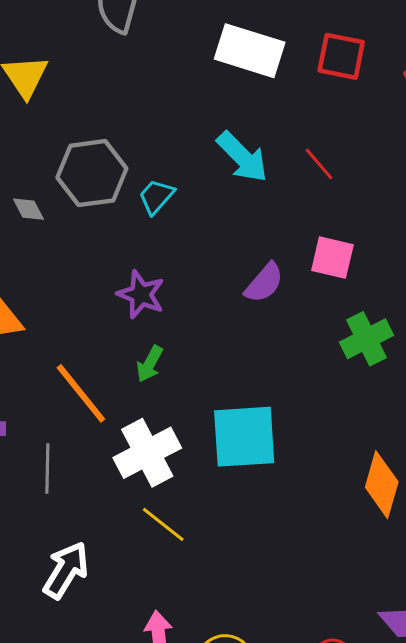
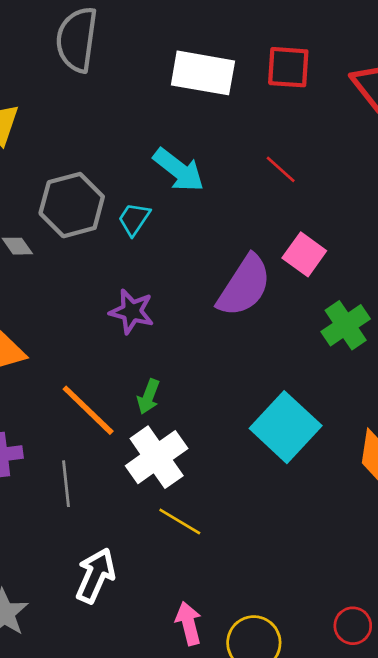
cyan arrow: (242, 157) -> (179, 170), moved
pink square: (332, 258) -> (304, 254), turned 30
purple semicircle: (264, 283) -> (244, 286), size x1.6
green arrow: (150, 364) -> (148, 397), moved
cyan square: (244, 437) -> (286, 427), moved, turned -36

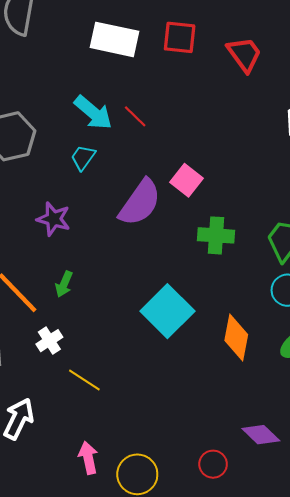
red line: (281, 169) -> (135, 116), moved
cyan trapezoid: (134, 219) -> (83, 157), moved
green cross: (346, 325) -> (216, 235), turned 36
white cross: (157, 457) -> (49, 341), moved, size x0.6

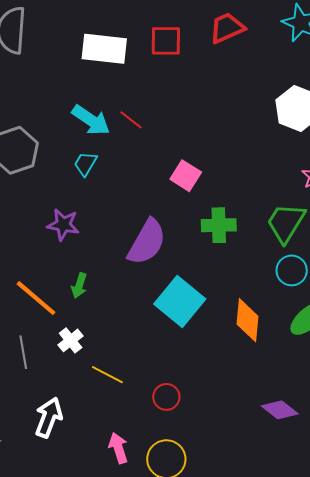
red trapezoid: (244, 54) -> (227, 28), moved, turned -72
purple semicircle: (140, 203) -> (147, 242), moved
red circle: (213, 464) -> (166, 397), moved

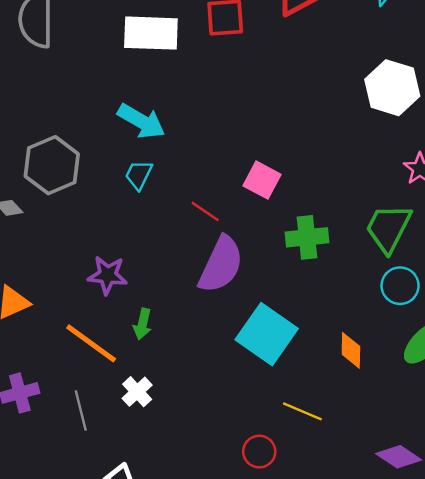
red line: (131, 120) -> (205, 211), moved
purple star: (63, 225) -> (108, 275), moved
orange diamond: (247, 320) -> (351, 350), size x0.7
yellow line: (107, 375) -> (302, 411), moved

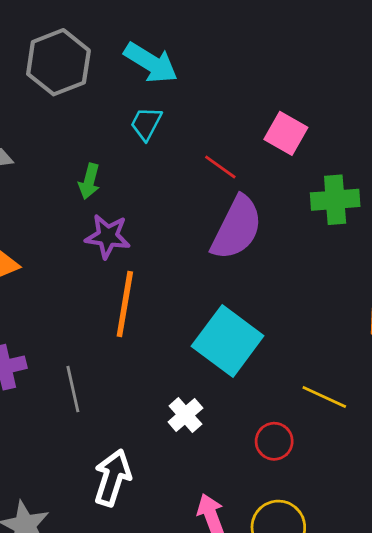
gray hexagon: (52, 165) -> (58, 62), moved
green arrow: (143, 324) -> (89, 181), moved
cyan square: (267, 334) -> (228, 341), moved
orange line: (91, 343) -> (125, 304), moved, turned 62
white cross: (137, 392) -> (185, 415), moved

